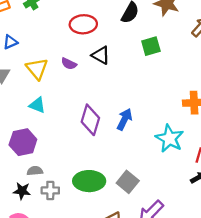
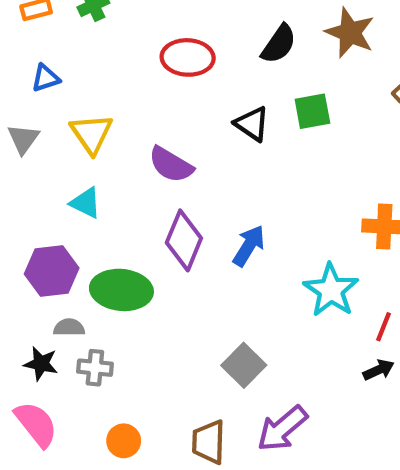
black triangle: (101, 55) -> (252, 124), moved
purple semicircle: (69, 64) -> (171, 165), moved, size x1.5
green ellipse: (89, 181) -> (121, 290), moved

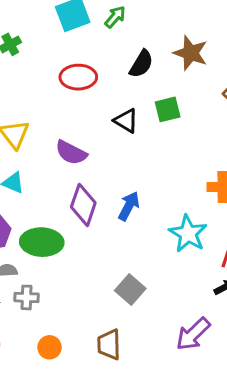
purple arrow: (282, 429) -> (193, 334), moved

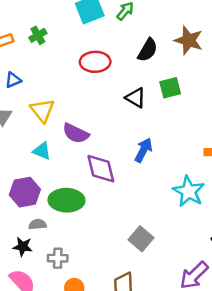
purple semicircle: (71, 153) -> (76, 133), moved
purple diamond: (83, 205) -> (101, 169), turned -32
blue arrow: (129, 206) -> (143, 150), moved
gray cross: (27, 297) -> (58, 258), moved

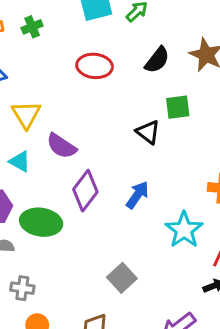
black triangle: (135, 98) -> (148, 132), moved
blue arrow: (143, 150) -> (137, 195), moved
purple diamond: (101, 169) -> (85, 191), turned 44

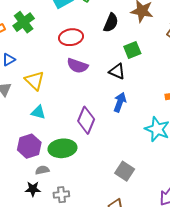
green cross: (32, 27) -> (24, 22), size x1.5
purple semicircle: (61, 146) -> (77, 66), moved
blue arrow: (137, 195) -> (120, 102), moved

